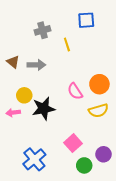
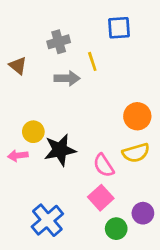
brown triangle: (13, 62) -> (18, 66), moved
gray arrow: (36, 65) -> (67, 78), moved
pink semicircle: (75, 91) -> (104, 165), moved

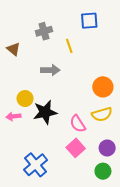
gray arrow: (67, 78) -> (50, 70), moved
purple circle: (143, 213) -> (107, 148), moved
green circle: (116, 229) -> (103, 171), moved

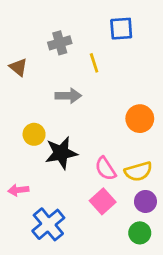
yellow semicircle: (102, 114) -> (138, 171), moved
pink arrow: (13, 116) -> (18, 190), moved

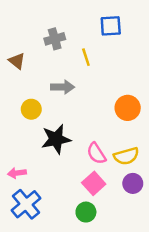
yellow circle: (34, 134) -> (31, 109), moved
blue cross: (48, 224) -> (26, 204), moved
green circle: (140, 233) -> (86, 212), moved

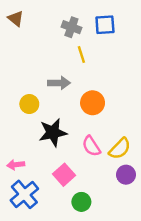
gray cross: (55, 39) -> (71, 27), moved, turned 36
brown triangle: (17, 61) -> (16, 19), moved
orange circle: (128, 108) -> (93, 103), moved
yellow semicircle: (126, 156) -> (120, 149), turned -30
pink square: (94, 183) -> (64, 175), moved

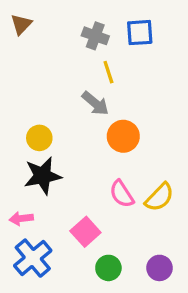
brown triangle: (16, 19) -> (21, 24), turned 35
gray arrow: (59, 83) -> (95, 103), moved, turned 40
black star: (53, 133) -> (43, 176), moved
purple circle: (126, 175) -> (159, 268), moved

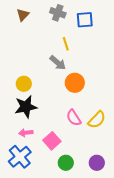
brown triangle: (21, 24) -> (23, 15), moved
gray cross: (95, 36) -> (58, 13), moved
pink arrow: (21, 219) -> (26, 133), moved

